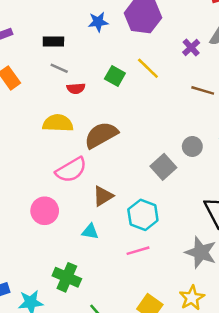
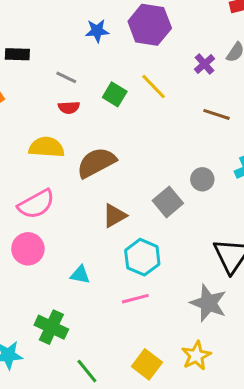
black rectangle: (53, 41) -> (17, 54), moved
gray line: (59, 68) -> (66, 77), moved
pink semicircle: (71, 170) -> (36, 204), moved
brown triangle: (103, 196) -> (115, 216), moved

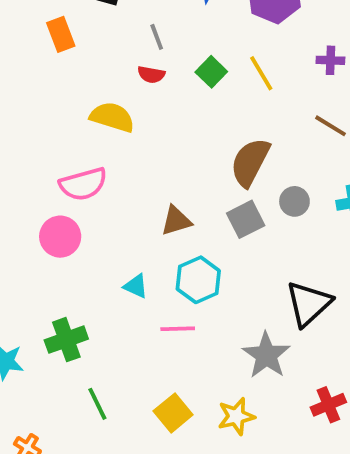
purple cross: (205, 64) -> (330, 60), turned 30
gray line: (66, 77) -> (157, 37), turned 30
brown semicircle: (96, 163) -> (250, 162), moved, turned -48
cyan triangle: (80, 275) -> (136, 286), moved
green cross: (51, 327) -> (66, 340), turned 32

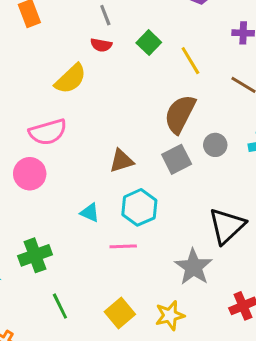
yellow line: (261, 73) -> (190, 61), moved
yellow semicircle: (112, 117) -> (70, 79), turned 120

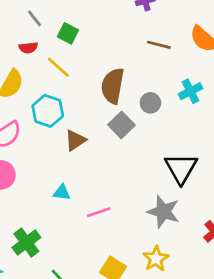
gray line: (105, 15) -> (35, 18), moved
yellow line: (190, 61) -> (58, 67), moved
cyan hexagon: (139, 207) -> (48, 111), moved

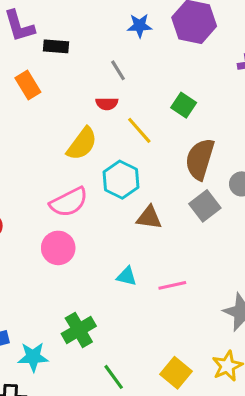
green square: (68, 33) -> (184, 105), moved
brown triangle: (75, 140) -> (149, 218), turned 35
pink line: (99, 212) -> (172, 285), moved

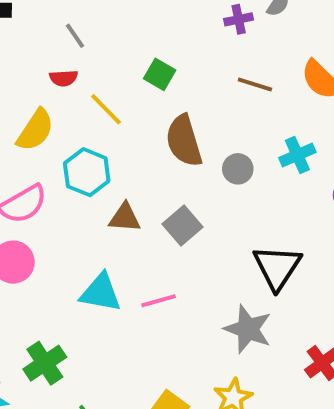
brown semicircle: (200, 159) -> (184, 141), turned -30
gray square: (205, 206) -> (182, 226), moved
cyan triangle: (127, 276) -> (101, 293), size x1.6

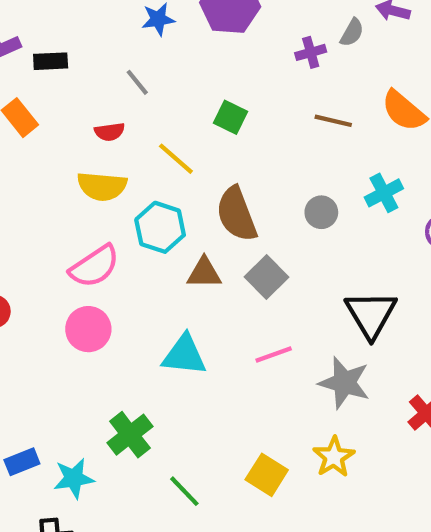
red semicircle: (64, 78) -> (110, 132), moved
yellow semicircle: (35, 130) -> (102, 186), turned 66
brown semicircle: (184, 141) -> (237, 214), moved
pink line: (159, 301) -> (274, 355), moved

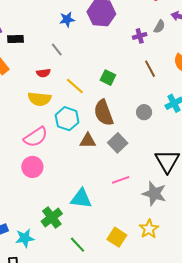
green square: (230, 117) -> (108, 78), moved
brown line: (333, 121) -> (150, 69), turned 48
cyan triangle: (184, 355) -> (81, 198), moved

